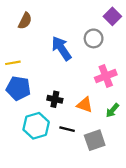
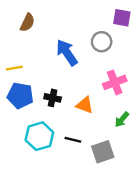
purple square: (112, 16) -> (122, 18), turned -35
black cross: (55, 99) -> (53, 98), moved
orange triangle: (85, 105) -> (85, 105), moved

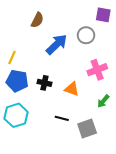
brown semicircle: (27, 23) -> (37, 20), moved
blue arrow: (67, 52) -> (57, 44), turned 80
yellow line: (14, 68) -> (12, 58), turned -56
cyan hexagon: (39, 136) -> (16, 115), moved

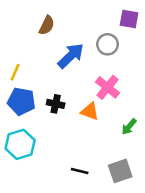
pink cross: (97, 70) -> (108, 87), moved, turned -30
black line: (62, 118) -> (80, 171), moved
gray square: (87, 128) -> (120, 171), moved

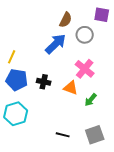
brown semicircle: (47, 25) -> (66, 20), moved
green arrow: (129, 127) -> (91, 100), moved

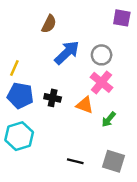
brown semicircle: (66, 20) -> (49, 24), moved
gray circle: (85, 35) -> (102, 55), moved
gray square: (95, 135) -> (113, 161), turned 36

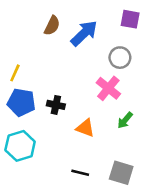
blue arrow: (67, 53) -> (84, 33), moved
gray circle: (102, 55) -> (120, 58), moved
orange triangle: (85, 105) -> (85, 128), moved
green arrow: (109, 119) -> (125, 120), moved

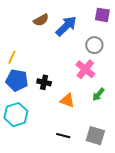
brown semicircle: (52, 26) -> (41, 20), turned 35

